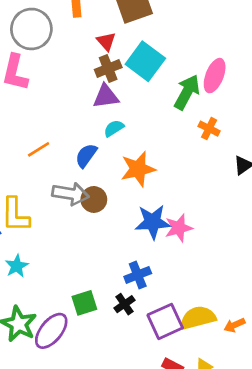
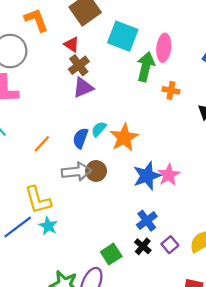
cyan square: (145, 61) -> (123, 36), moved
cyan semicircle: (114, 128) -> (99, 129), moved
cyan star: (17, 266) -> (48, 226), moved
purple square: (165, 321) -> (170, 245), moved, size x0.6

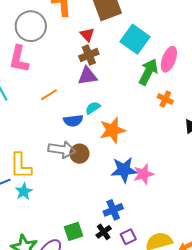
cyan semicircle: (99, 129) -> (93, 108), moved
blue semicircle: (80, 138) -> (73, 121), turned -132
orange line: (42, 144) -> (49, 95), moved

